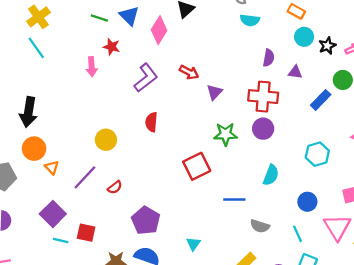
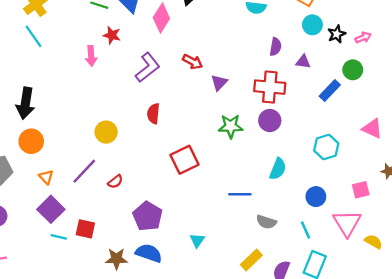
red square: (197, 166) -> (184, 160), moved
orange triangle: (52, 167) -> (46, 177), moved

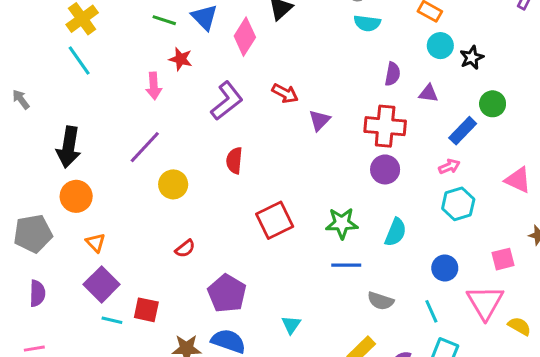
pink arrow: (363, 38) -> (449, 166), moved
green star: (231, 126) -> (342, 223), moved
purple line: (84, 171) -> (145, 147), moved

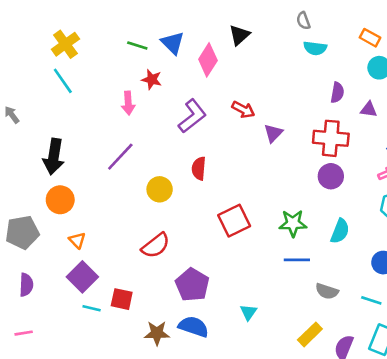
yellow circle: (173, 184) -> (160, 189), moved
red semicircle: (185, 249) -> (156, 246), size x1.6
cyan line: (431, 311) -> (371, 300), turned -48

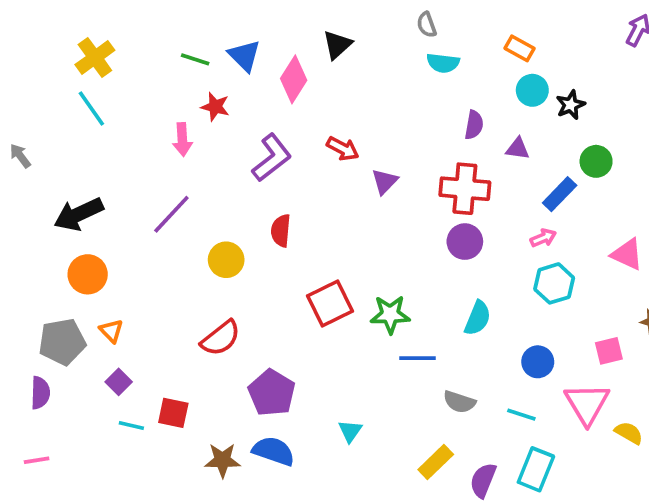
black arrow: (54, 157) -> (79, 214), turned 56
green star: (293, 223) -> (390, 314), moved
gray pentagon: (22, 232) -> (62, 342), moved
purple square: (82, 277) -> (119, 382), size x0.6

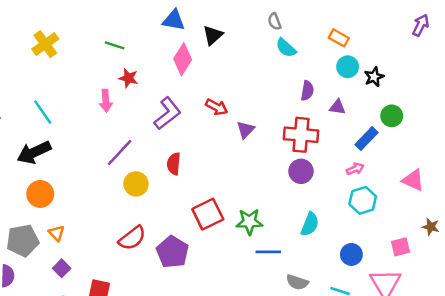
blue triangle: (244, 56) -> (174, 20), moved, turned -35
cyan semicircle: (443, 63) -> (286, 48), turned 35
cyan line: (91, 109) -> (43, 112), moved
purple line: (171, 214) -> (120, 152), moved
purple pentagon: (272, 393) -> (173, 252), moved

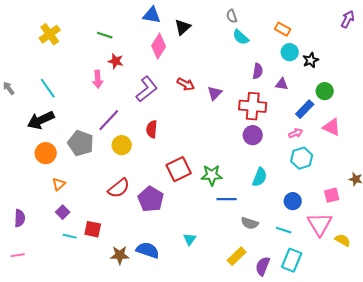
purple triangle: (246, 130) -> (215, 93), moved
pink triangle: (413, 180) -> (332, 127), moved
orange triangle: (57, 233) -> (59, 184), turned 32
gray pentagon: (23, 241) -> (81, 143), moved, turned 30

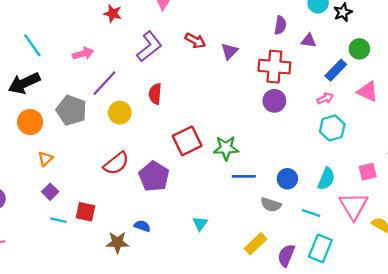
pink arrow: (98, 79) -> (83, 54), moved, turned -102
cyan semicircle: (260, 177) -> (326, 179), moved
blue circle: (293, 201) -> (287, 179), moved
blue semicircle: (148, 250) -> (142, 226), moved, size x0.6

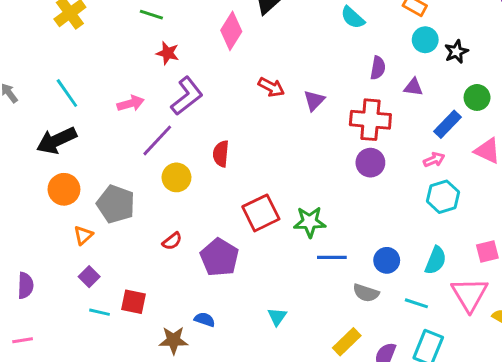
purple L-shape: (149, 47) -> (187, 96), moved
gray pentagon: (71, 110) -> (116, 204), moved
red semicircle: (116, 163) -> (172, 241), size x0.6

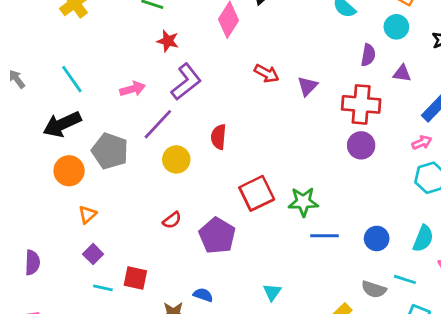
cyan circle: (425, 40) -> (396, 27), moved
gray pentagon: (116, 204) -> (110, 151), moved
gray semicircle: (366, 293) -> (374, 289), moved

